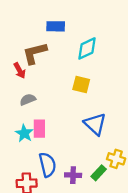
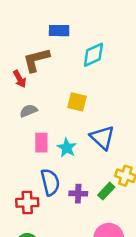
yellow square: (81, 84) -> (77, 102), moved
cyan star: (24, 133) -> (67, 148), moved

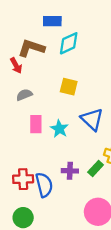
cyan diamond: (93, 55) -> (69, 43), moved
brown L-shape: (36, 60) -> (31, 48), turned 32
blue semicircle: (50, 182) -> (44, 185), moved

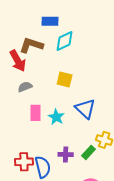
red arrow: (16, 66) -> (18, 61), size x1.5

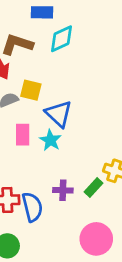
yellow square: (65, 80) -> (31, 90), moved
blue triangle: (85, 109) -> (59, 114), moved

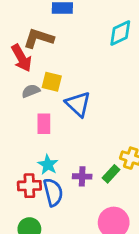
cyan diamond: (62, 39) -> (120, 33), moved
cyan star: (50, 140) -> (48, 165), moved

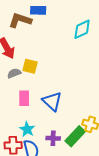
brown L-shape: (39, 38) -> (20, 20), moved
blue triangle: (78, 104) -> (52, 101), moved
green rectangle: (111, 174) -> (75, 136), size x1.5

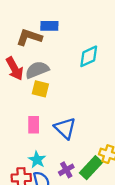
cyan diamond: (82, 29) -> (89, 56), moved
gray semicircle: (14, 73) -> (37, 70), moved, size x1.5
purple cross: (53, 138) -> (66, 170), turned -32

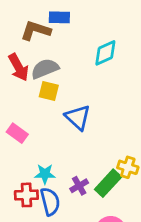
pink rectangle: (34, 125) -> (17, 133), moved, turned -54
blue triangle: (65, 128) -> (78, 117), moved
cyan star: (37, 160) -> (45, 174), turned -30

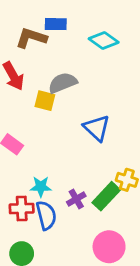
cyan diamond: (105, 53) -> (104, 41), moved, turned 60
gray semicircle: (45, 69) -> (63, 83), moved
blue triangle: (78, 117) -> (97, 128), moved

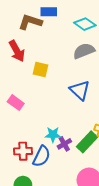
gray semicircle: (63, 83) -> (84, 51), moved
cyan star: (41, 187) -> (53, 135), moved
blue semicircle: (46, 215) -> (42, 156), turned 40

